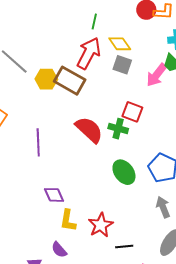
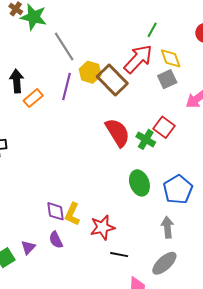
gray square: (122, 65) -> (167, 79), turned 30
purple line: (38, 142) -> (67, 86), moved
purple diamond: (54, 195) -> (56, 211), moved

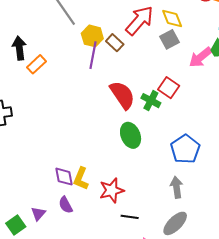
brown rectangle: (112, 80) -> (115, 43), size x0.6
purple line: (67, 86) -> (93, 55), moved
green ellipse: (139, 183) -> (131, 135), moved

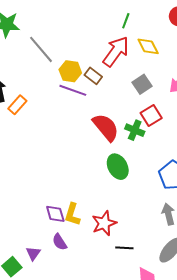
gray square: (170, 39) -> (142, 84), moved
purple line: (93, 55) -> (73, 90), turned -76
red square: (169, 88) -> (151, 116), turned 30

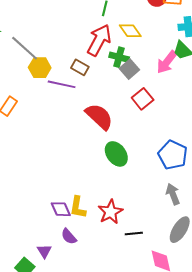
yellow hexagon: (70, 71) -> (40, 68), moved
green cross: (135, 130) -> (119, 57), moved

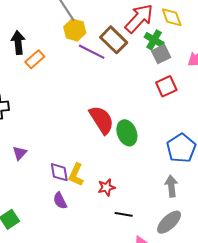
brown rectangle: (80, 67) -> (114, 40), size x1.5
red semicircle: (99, 117) -> (102, 120), moved
red star: (110, 212) -> (106, 187), size x0.7
purple triangle: (44, 251) -> (20, 153), moved

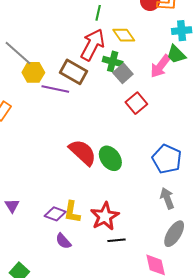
purple diamond: (59, 172) -> (55, 214), turned -45
red star: (106, 187) -> (105, 216), size x1.6
black line: (124, 214) -> (117, 240), moved

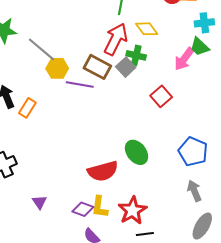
gray square: (123, 73) -> (126, 67), moved
red semicircle: (83, 152) -> (103, 171), moved, turned 124

